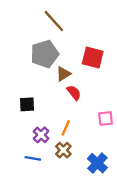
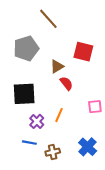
gray pentagon: (45, 54) -> (26, 48), moved
black square: (27, 104) -> (24, 94), size x1.6
brown cross: (63, 150) -> (53, 152), moved, turned 32

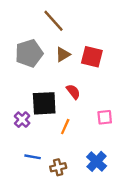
brown triangle: (57, 66) -> (63, 54), moved
black square: (24, 94) -> (44, 103), moved
purple cross: (37, 121) -> (22, 120), moved

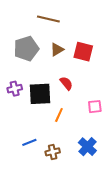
brown line: (53, 21) -> (48, 19), turned -35
purple cross: (22, 120) -> (15, 89), moved, turned 32
blue line: (33, 157) -> (29, 142), turned -32

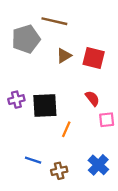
gray pentagon: (26, 49) -> (26, 39), moved
red semicircle: (66, 83) -> (92, 98), moved
blue line: (29, 142) -> (33, 160), turned 40

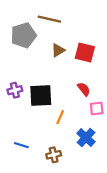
blue line: (33, 160) -> (21, 145), moved
blue cross: (98, 165) -> (86, 138), moved

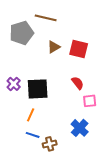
purple cross: (15, 90) -> (14, 84), turned -32
orange line: (60, 117) -> (31, 115), moved
blue line: (21, 145) -> (33, 135), moved

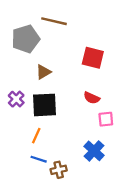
brown triangle: (54, 47) -> (43, 72), moved
red semicircle: (78, 83) -> (92, 98), turned 152

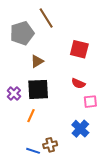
brown line: (54, 21) -> (46, 18), turned 45
purple cross: (16, 99) -> (14, 94), moved
blue line: (39, 159) -> (33, 151), moved

